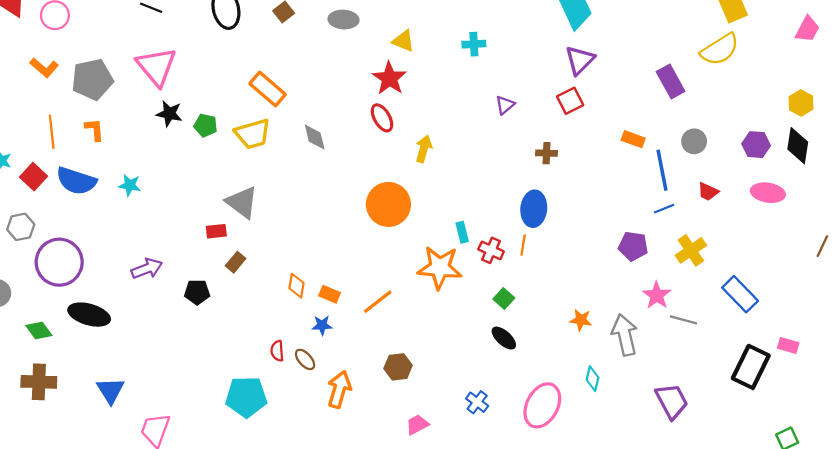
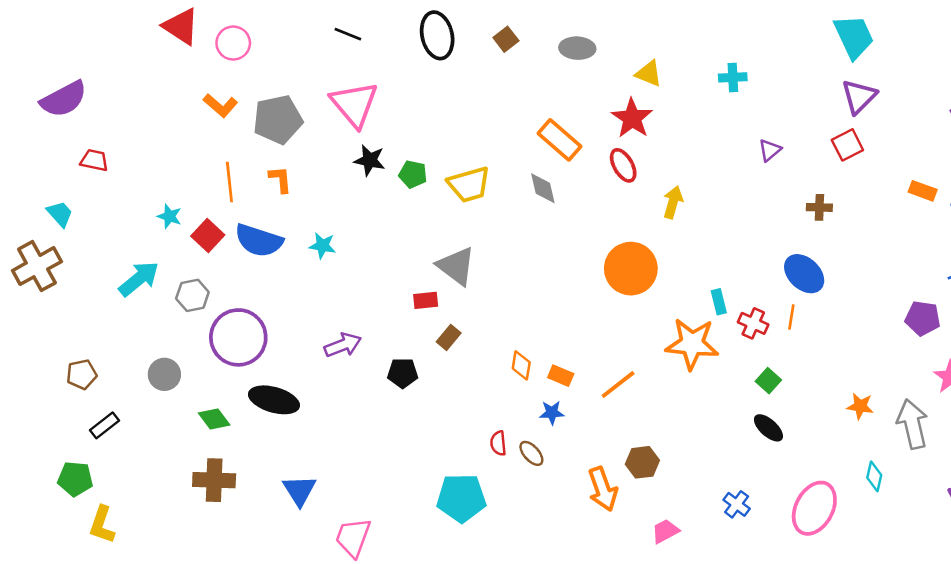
orange rectangle: (268, 89) -> (559, 140), moved
blue ellipse: (534, 209) -> (804, 274), turned -52
orange arrow: (339, 389) -> (603, 489), moved, turned 144

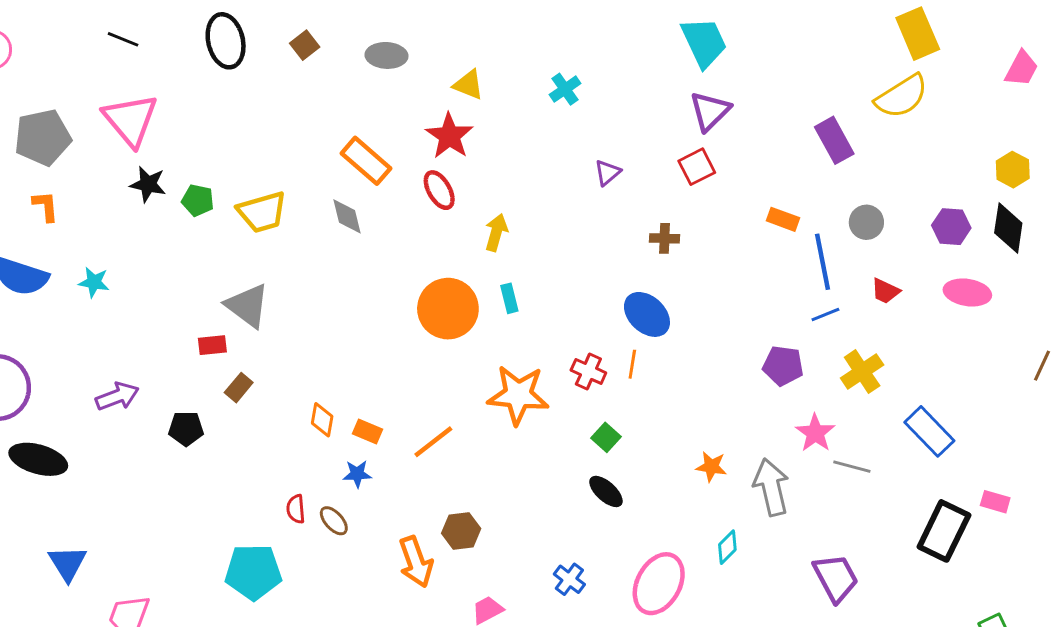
cyan cross: (733, 77) -> (565, 89), turned -32
cyan rectangle: (719, 302) -> (509, 298), moved
cyan diamond: (874, 476) -> (727, 547), turned 32

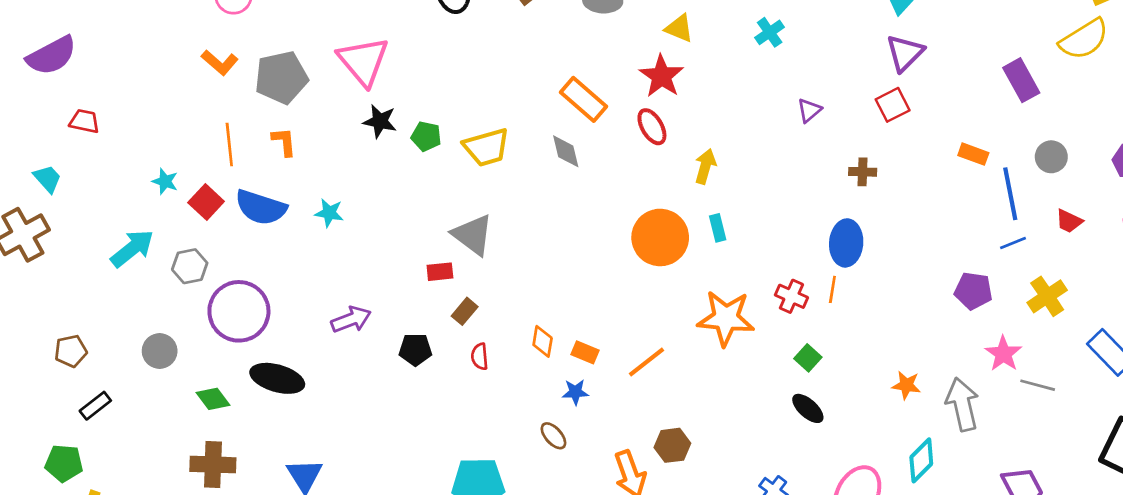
blue ellipse: (647, 314) -> (846, 243), turned 51
red semicircle: (296, 509) -> (480, 356), moved
cyan diamond: (727, 547) -> (921, 460), size x1.4

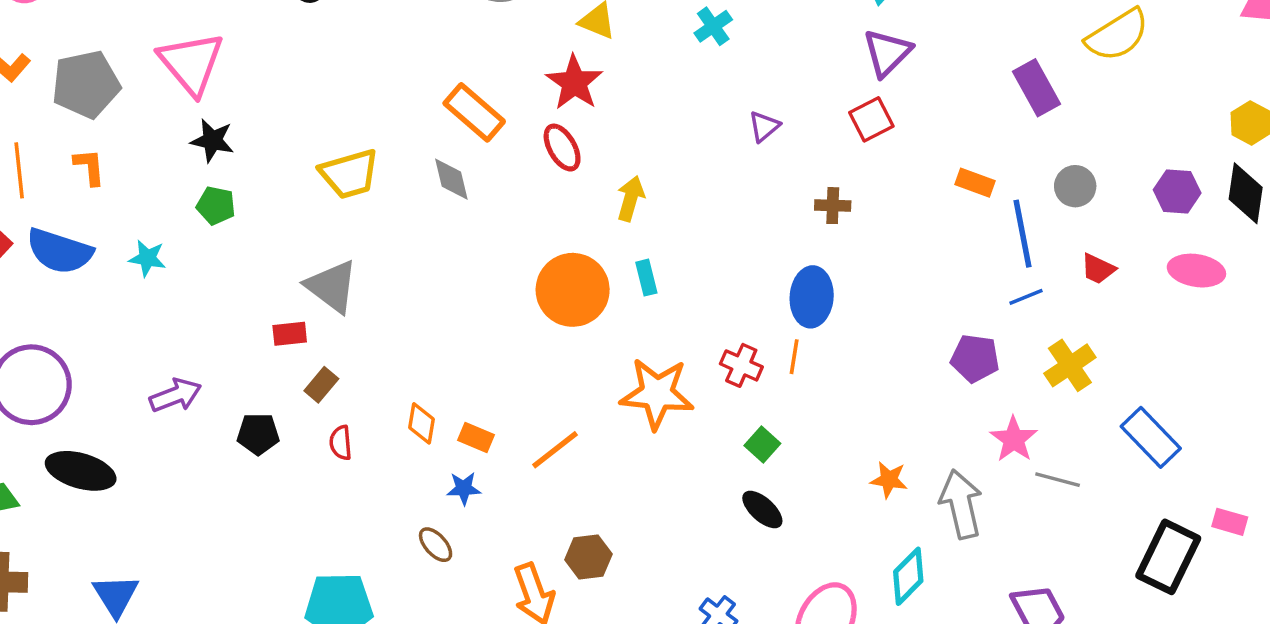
green pentagon: (426, 136) -> (216, 206), moved

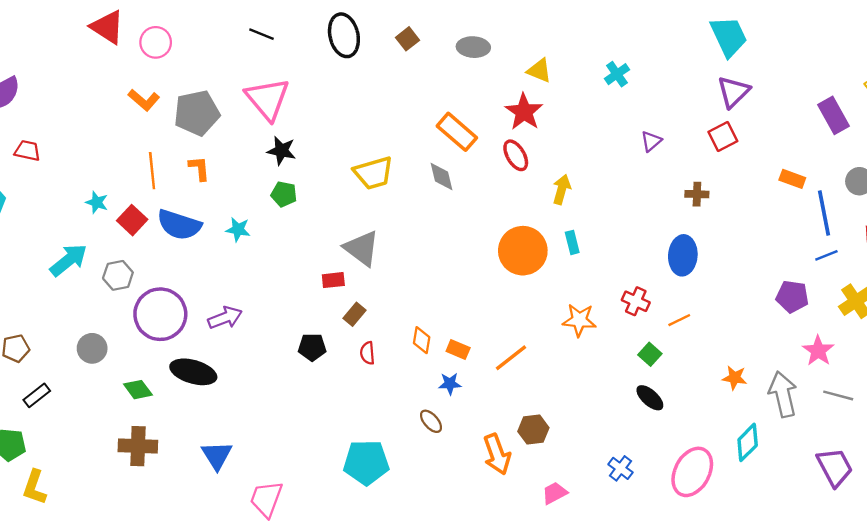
orange line: (794, 357) -> (679, 320), moved, turned 55
orange star: (657, 394) -> (579, 320), size x0.7
purple arrow: (175, 395) -> (225, 318), moved
gray line: (1058, 480) -> (838, 395), moved

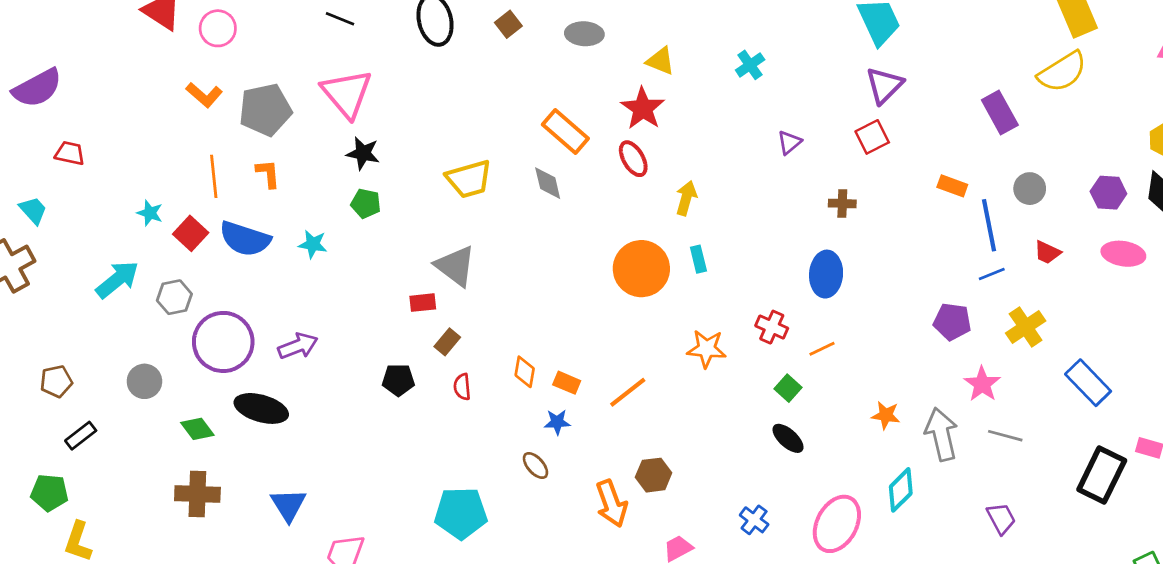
purple trapezoid: (835, 467) -> (1001, 518), size x0.7

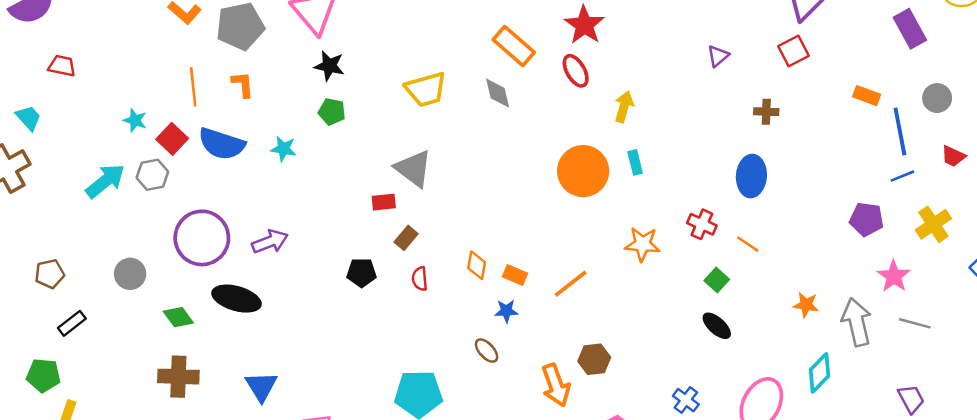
gray hexagon: (174, 297) -> (152, 175), moved
orange line: (822, 349) -> (748, 244), turned 60

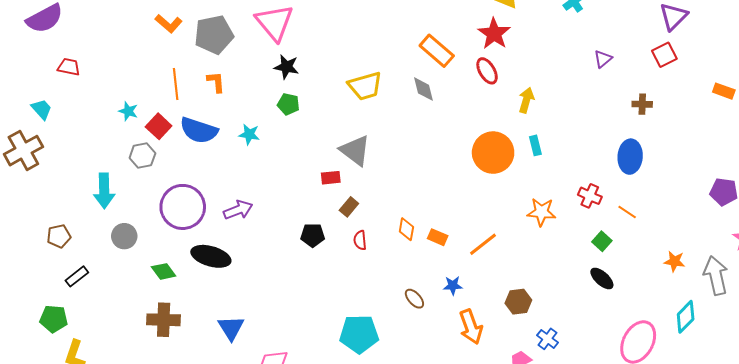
cyan arrow: (105, 181) -> (104, 191), moved, turned 128
blue star: (506, 311) -> (453, 286), moved
brown hexagon: (594, 359) -> (518, 302), moved
blue cross: (686, 400) -> (547, 339), moved

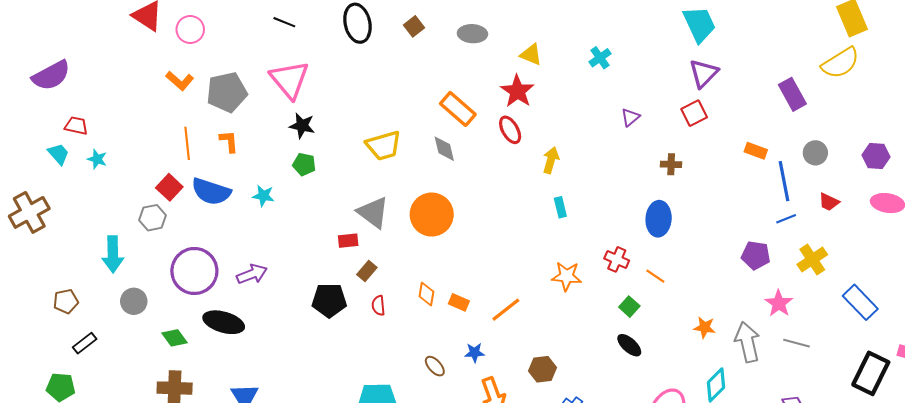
cyan trapezoid: (42, 109) -> (58, 154), moved
cyan star: (128, 111) -> (97, 159), moved
orange circle: (493, 153) -> (432, 215), moved
black pentagon: (313, 235) -> (329, 300), size x1.4

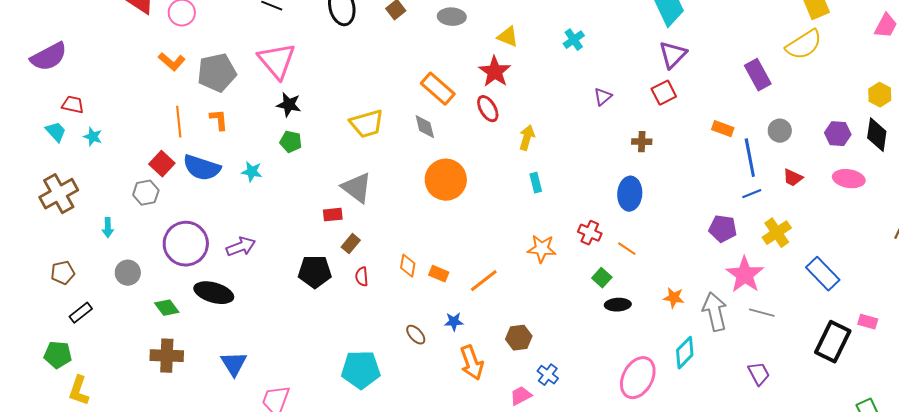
brown cross: (29, 212) -> (59, 194), moved
orange circle: (432, 215) -> (446, 180), moved
cyan arrow: (113, 254) -> (108, 228), size x0.6
pink star: (779, 303) -> (745, 275), size x1.4
black ellipse: (629, 345) -> (618, 305), moved, turned -45

